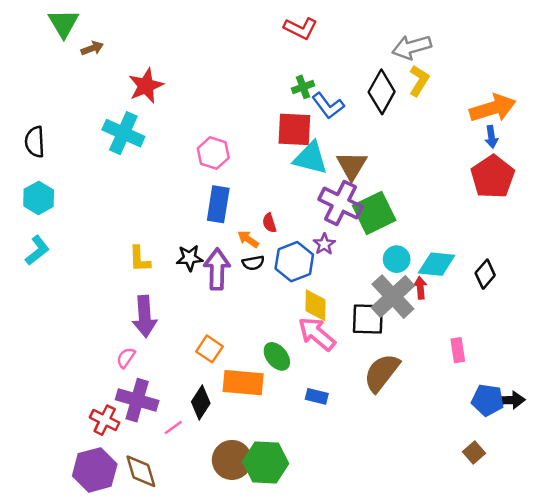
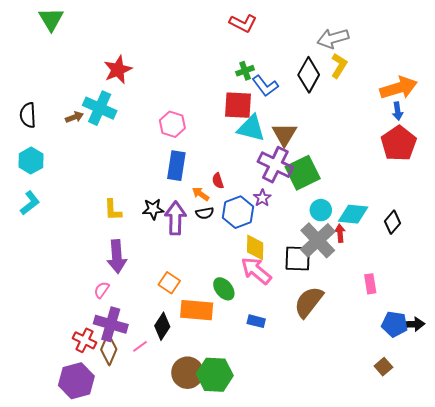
brown arrow: (92, 48) -> (74, 117), moved
brown diamond: (141, 471) -> (109, 349), moved, turned 40

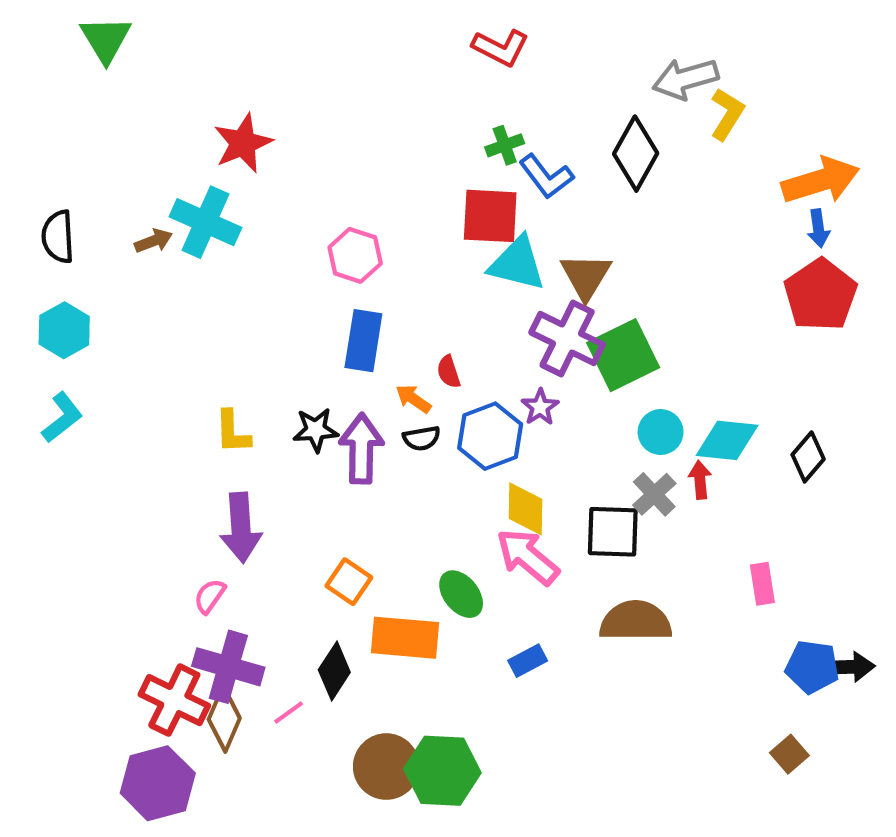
yellow L-shape: (339, 66) -> (727, 114), moved
gray cross: (318, 240) -> (654, 494), size x0.6
brown semicircle: (309, 302) -> (636, 621), turned 52
blue rectangle: (256, 321) -> (528, 661), turned -42
red cross: (84, 340) -> (174, 700), size x1.4

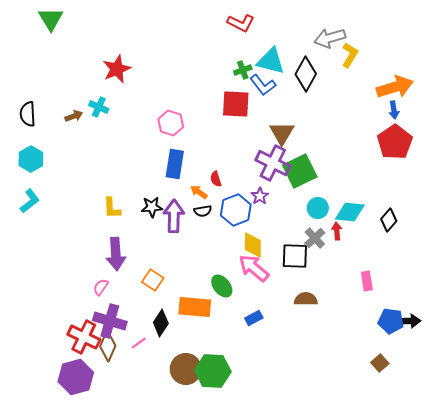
cyan cross: (205, 222) -> (99, 107), size x0.6
cyan triangle: (517, 264) -> (271, 61), moved
orange square: (349, 582) -> (153, 280), moved
brown semicircle: (636, 621) -> (306, 299), size x0.7

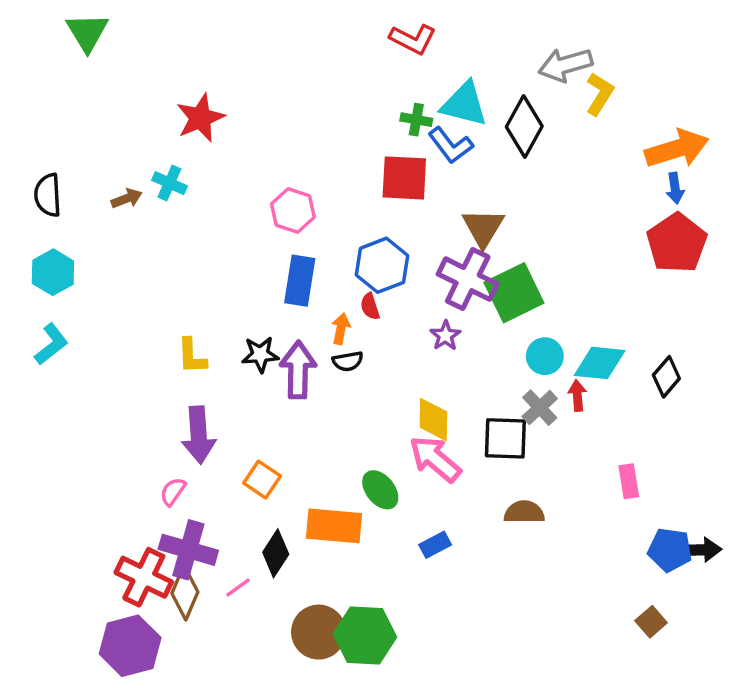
green cross: (243, 70) -> (416, 120), turned 30
orange arrow: (199, 192) -> (341, 329), turned 66
blue hexagon: (236, 210) -> (382, 265), moved

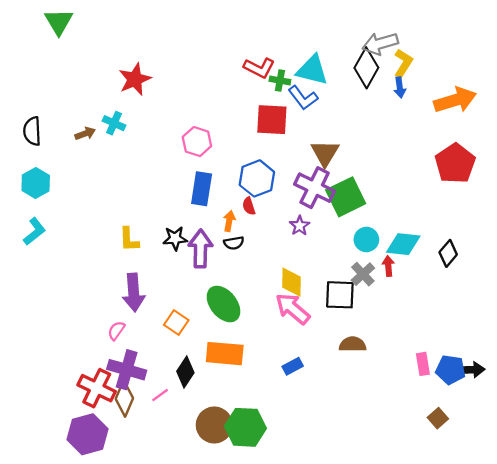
red L-shape: (413, 39) -> (259, 68), moved
black diamond: (524, 126) -> (366, 68), moved
blue arrow: (675, 188) -> (400, 87), moved
pink rectangle: (629, 481) -> (423, 364), moved
green ellipse: (380, 490) -> (223, 304), moved, size x1.4

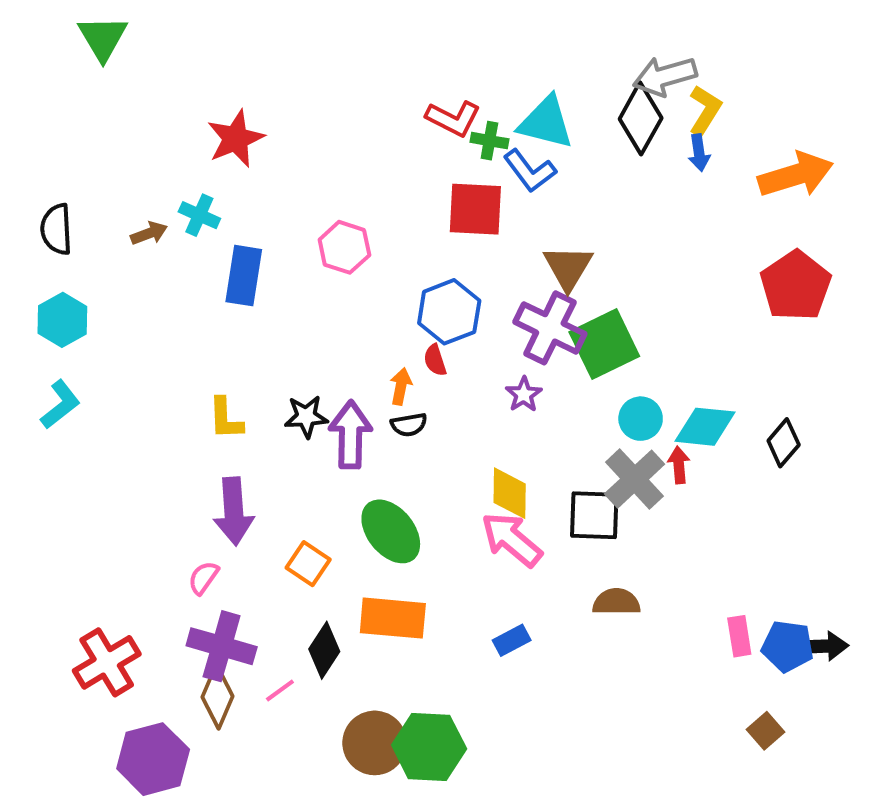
blue rectangle: (202, 189) -> (244, 276), moved
gray cross: (363, 274) -> (635, 479), size x1.4
red cross: (97, 388) -> (107, 662), moved, turned 33

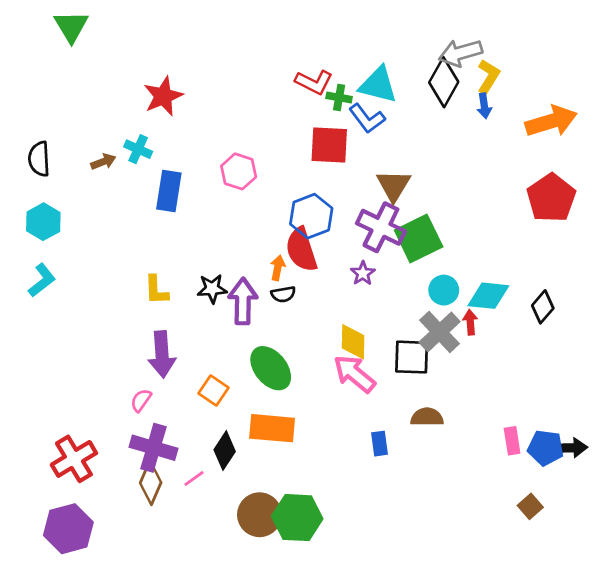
red semicircle: (435, 360) -> (301, 250), size x2.0
blue rectangle: (512, 640) -> (380, 444), moved, turned -70
purple hexagon: (153, 759) -> (68, 529), moved

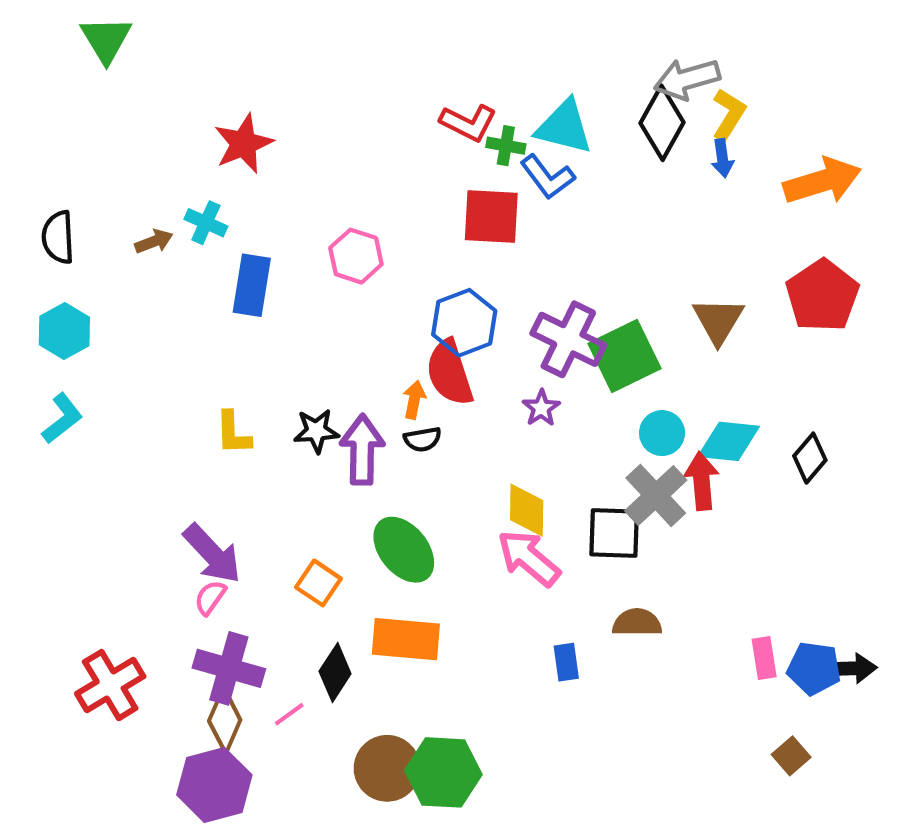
brown triangle: (394, 185) -> (718, 321), moved
red arrow: (470, 322) -> (702, 481), size x1.5
purple arrow: (162, 354) -> (212, 554), moved, turned -39
purple hexagon: (68, 529) -> (214, 785), moved

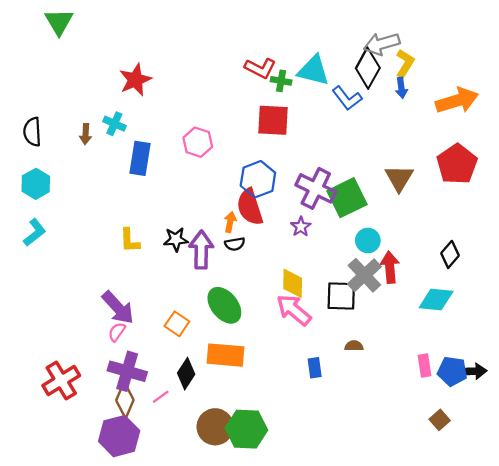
blue L-shape: (547, 177) -> (347, 98), moved
brown arrow: (154, 241) -> (86, 134), turned 114
cyan diamond: (729, 441) -> (436, 300), moved
brown semicircle: (637, 623) -> (354, 346), size x0.7

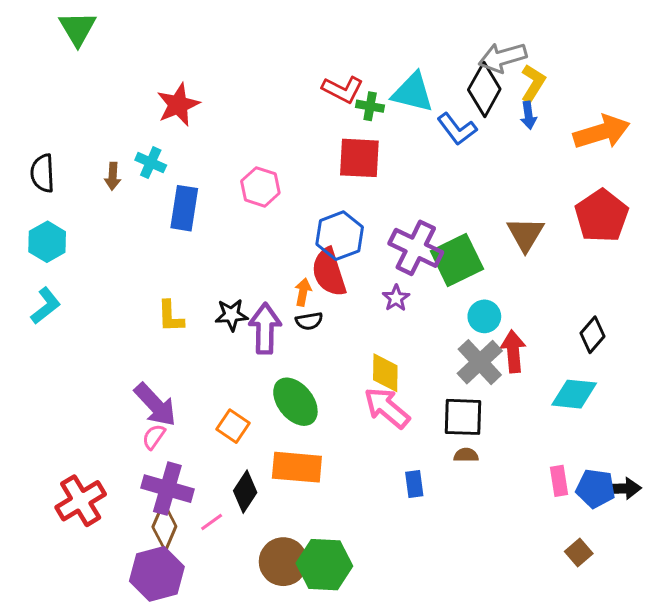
black square: (341, 296) -> (463, 417), moved

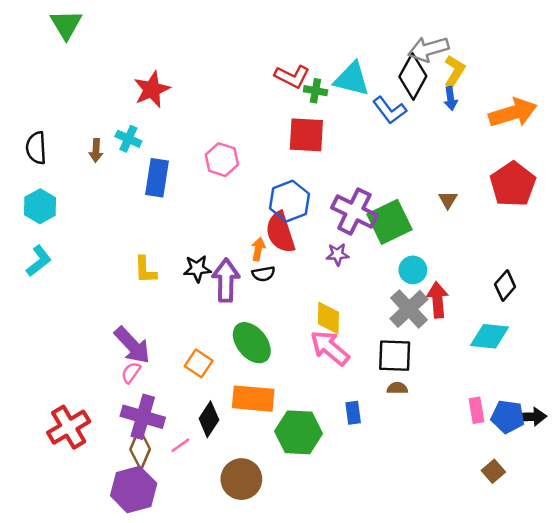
brown triangle: (525, 234) -> (448, 200), size x0.6
purple star: (396, 298) -> (338, 254), turned 30
green hexagon: (324, 565) -> (299, 432), moved

